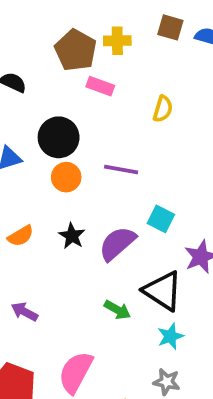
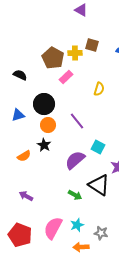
brown square: (170, 27) -> (92, 45), moved
pink rectangle: (100, 86) -> (66, 77), turned -64
purple line: (121, 170) -> (77, 121), turned 42
black star: (72, 236) -> (44, 145), moved
cyan star: (170, 336) -> (77, 225), moved

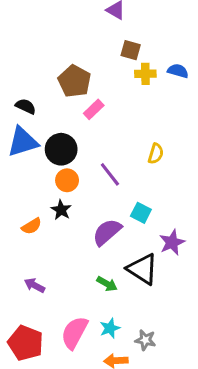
brown square: (92, 45) -> (131, 50), moved
yellow cross: (75, 53) -> (145, 74), moved
yellow semicircle: (99, 89) -> (156, 154), moved
blue triangle: (18, 115) -> (23, 142), moved, size x1.6

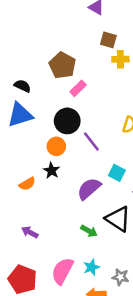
black circle: (61, 149) -> (67, 121), moved

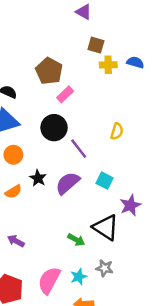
orange circle: (56, 146) -> (13, 155), moved
purple semicircle: (89, 189) -> (68, 183), moved
gray star: (120, 277) -> (105, 268), moved

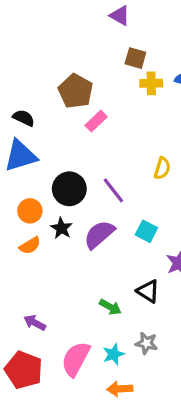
black circle: (54, 128) -> (69, 189), moved
orange circle: (13, 155) -> (30, 211), moved
black triangle: (106, 227) -> (148, 291), size x0.7
purple arrow: (16, 241) -> (35, 323), moved

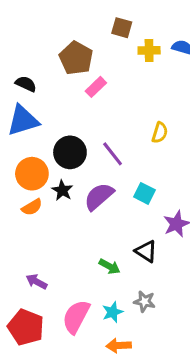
brown square: (135, 58) -> (122, 28), moved
orange circle: (30, 211) -> (32, 174), size x1.4

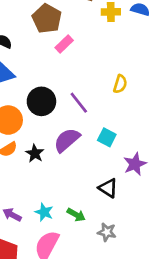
black star: (62, 190) -> (35, 153), moved
green arrow: (110, 266) -> (76, 215), moved
cyan star: (113, 312) -> (44, 212), moved, turned -30

